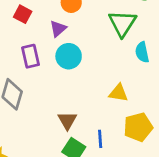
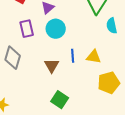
brown triangle: (67, 121) -> (52, 66), moved
blue line: (100, 139) -> (73, 56), moved

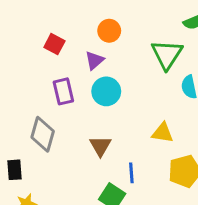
blue line: (73, 56) -> (131, 173), moved

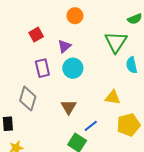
orange circle: (109, 31) -> (75, 16), moved
red square: (54, 44) -> (36, 35), turned 32
blue line: (131, 173) -> (91, 126), turned 56

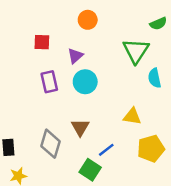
red square: (36, 35) -> (42, 42), turned 32
gray diamond: (28, 99) -> (50, 144), moved

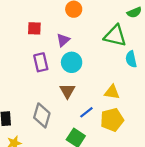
green triangle: (136, 51) -> (115, 36), turned -50
brown triangle: (80, 128) -> (67, 91), moved
yellow pentagon: (151, 149) -> (112, 120), moved
blue line: (106, 150) -> (86, 112), moved

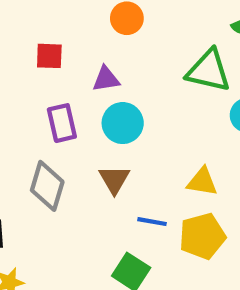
purple triangle: (63, 40) -> (106, 79), turned 32
blue line: (86, 112) -> (152, 222), turned 48
gray diamond: (42, 115) -> (47, 186), moved

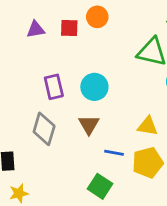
red square: (49, 56) -> (69, 28), moved
purple triangle: (106, 79) -> (36, 29), moved

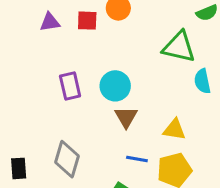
brown triangle: (89, 125) -> (126, 117), moved
gray diamond: (44, 129) -> (67, 159), moved

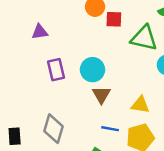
red square: (87, 21) -> (114, 19), moved
purple triangle: (50, 22) -> (40, 32), moved

